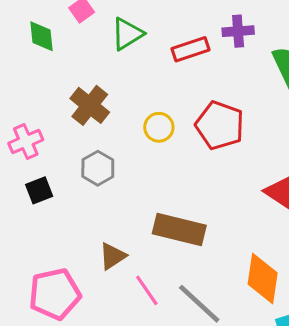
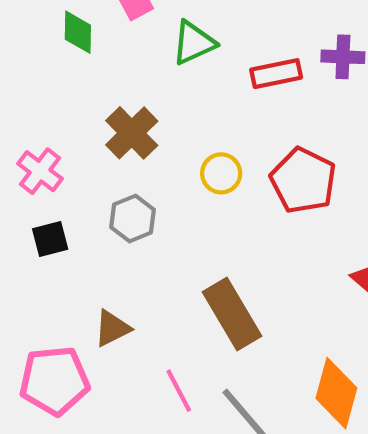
pink cross: (26, 141) -> (40, 171), turned -36
brown rectangle: (179, 230) -> (232, 314), turned 39
brown triangle: (113, 256) -> (112, 328), moved

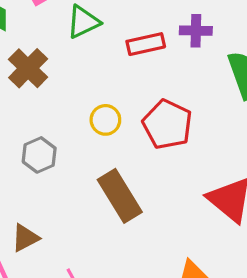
brown cross: (132, 133) -> (28, 68), moved
brown rectangle: (232, 314) -> (120, 196), moved

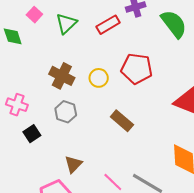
brown cross: (28, 68) -> (62, 76), moved
brown rectangle: (120, 196) -> (122, 121), size x0.7

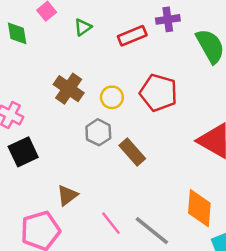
green triangle: (66, 23) -> (83, 27), size x0.7
gray hexagon: (66, 112) -> (98, 132), moved
black square: (32, 134) -> (23, 152), size x1.4

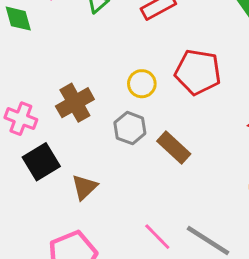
brown cross: (69, 89) -> (75, 103), moved, turned 32
brown triangle: (67, 195) -> (84, 187), moved

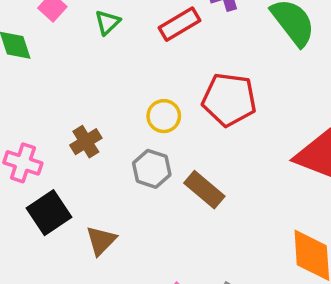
brown cross: (75, 103) -> (86, 142), size x0.7

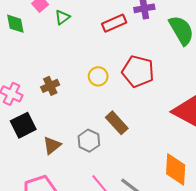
green triangle: (107, 22) -> (62, 17), moved
gray hexagon: (152, 169) -> (89, 141), moved

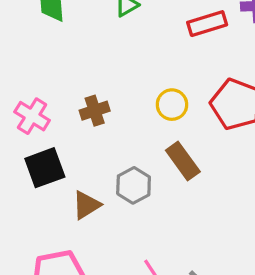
brown rectangle: (117, 123) -> (183, 161), moved
gray hexagon: (89, 141) -> (134, 185), moved

